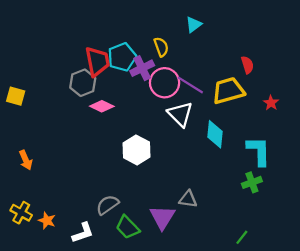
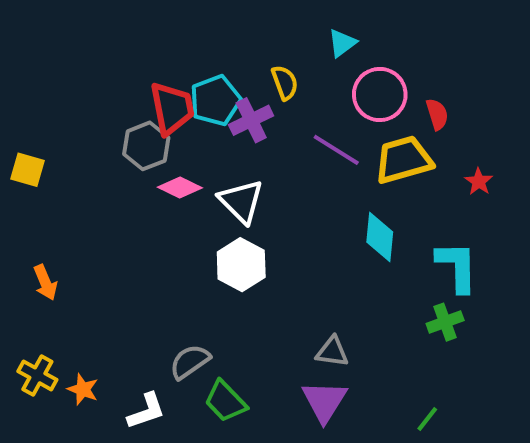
pink circle: (165, 83) -> (380, 95), moved
white triangle: (180, 114) -> (241, 201), moved
purple triangle: (162, 217) -> (324, 401), moved

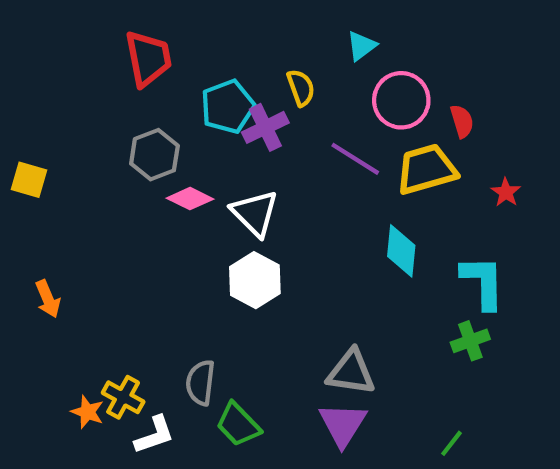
red trapezoid: (172, 108) -> (148, 58), moved
gray triangle: (332, 352) -> (351, 372), size x1.4
gray semicircle: (190, 362) -> (200, 383), turned -48
yellow cross: (37, 375) -> (123, 397), moved

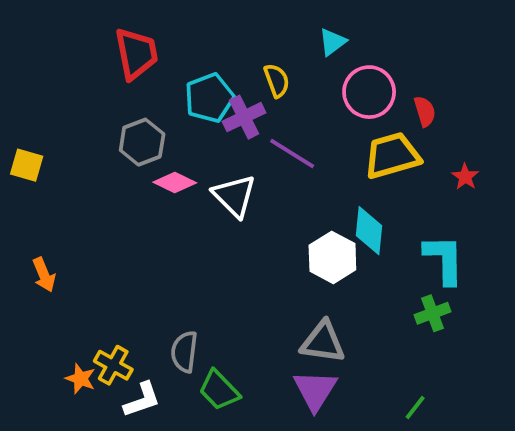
purple line: (355, 159) -> (292, 154), moved
white hexagon: (255, 280) -> (332, 257), moved

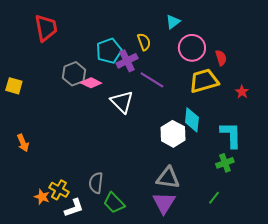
red trapezoid: (136, 54) -> (46, 28), moved
pink diamond: (175, 182) -> (91, 83), moved
green line: (415, 407) -> (214, 198), moved

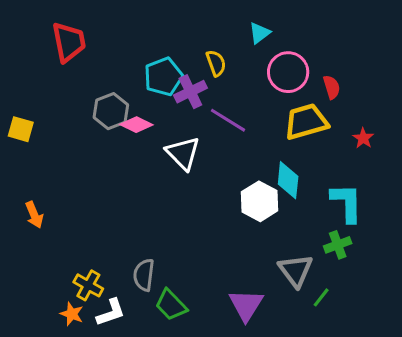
gray triangle: (168, 178) -> (296, 270), moved, turned 45
orange star: (42, 197) -> (72, 314), moved

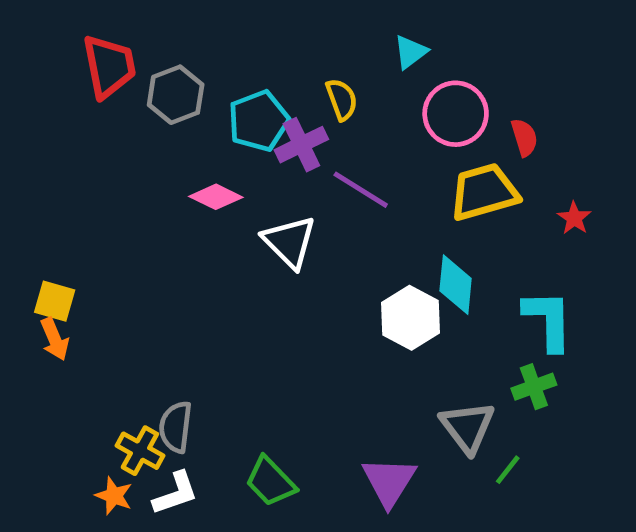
gray hexagon: (111, 111) -> (176, 95), moved
yellow square: (21, 129) -> (55, 301), moved
gray semicircle: (144, 275) -> (176, 427), moved

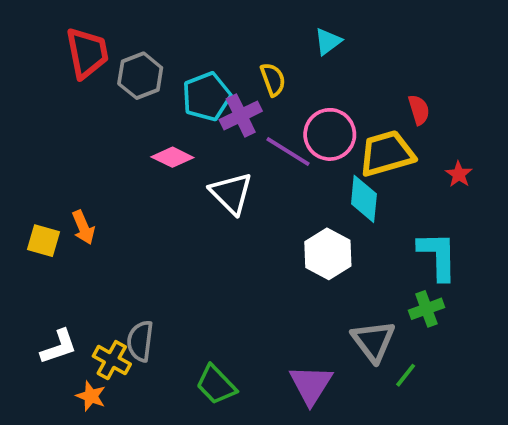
pink circle: (456, 114) -> (330, 134), moved
cyan diamond: (456, 285) -> (364, 199), moved
orange arrow: (55, 339) -> (83, 227), moved
white L-shape: (176, 493) -> (59, 347), moved

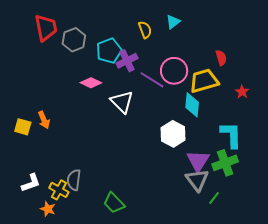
yellow semicircle: (273, 79) -> (145, 30), moved
green cross: (426, 309) -> (225, 163), size x1.4
purple triangle: (311, 385) -> (198, 161), moved

